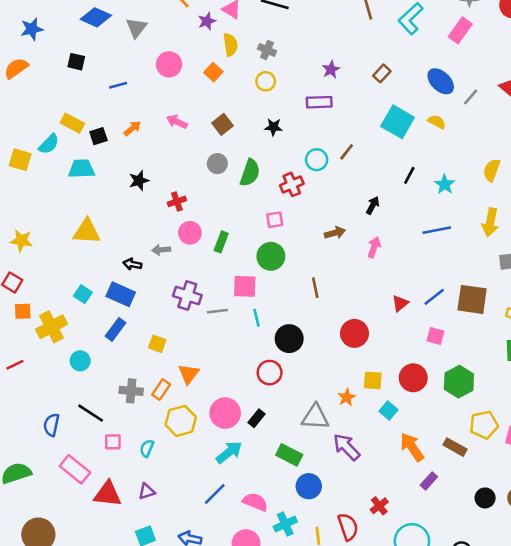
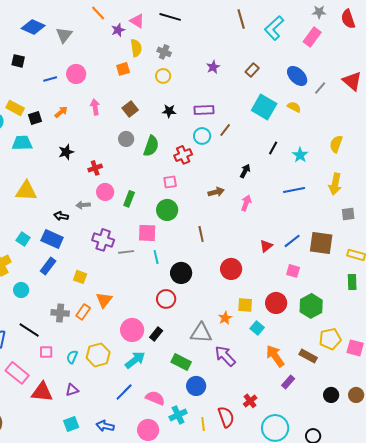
pink circle: (169, 64) -> (76, 74), moved
orange square: (213, 72) -> (123, 69), turned 32
purple rectangle: (319, 102) -> (204, 110), moved
pink arrow: (177, 122) -> (95, 107), turned 56
yellow hexagon: (181, 421) -> (98, 355), moved

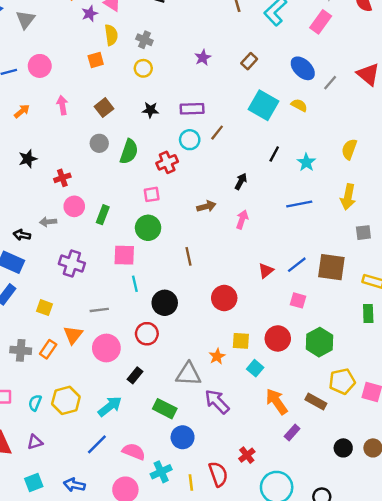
gray line: (126, 252) -> (99, 310), moved
pink circle: (132, 330) -> (106, 348), moved

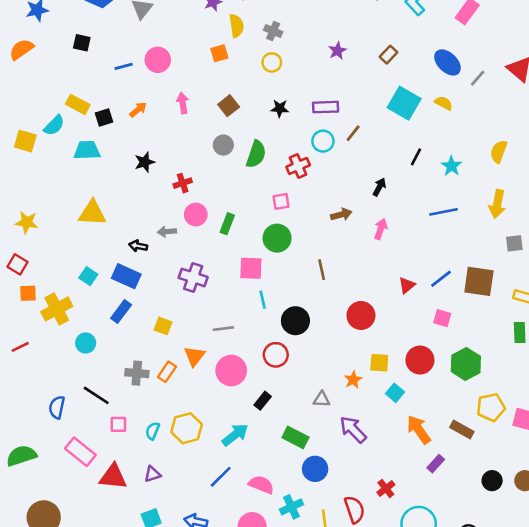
gray triangle: (189, 374) -> (322, 399), size x0.6

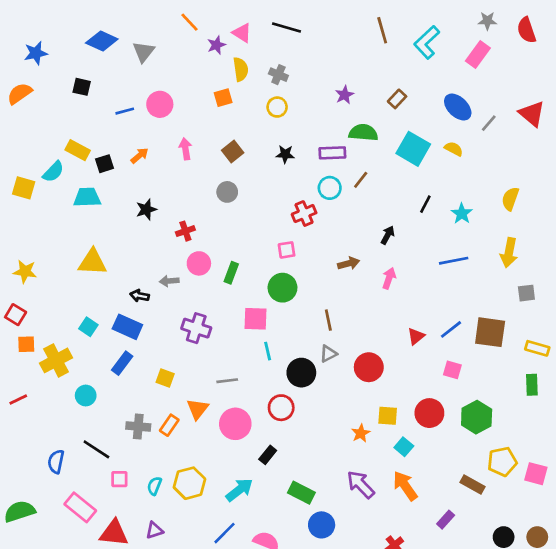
green semicircle: (256, 154) -> (363, 133), moved, turned -104
gray triangle: (322, 399) -> (328, 354), moved, turned -30
orange arrow: (419, 430) -> (405, 486), moved

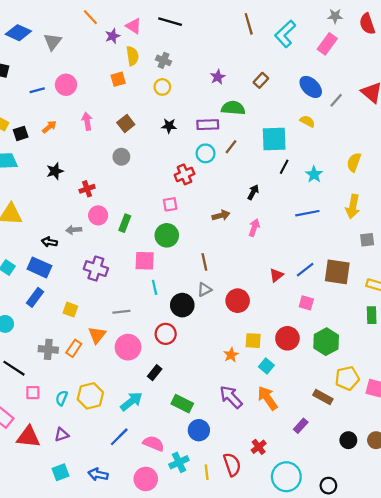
cyan square: (413, 149) -> (274, 139), moved, turned -32

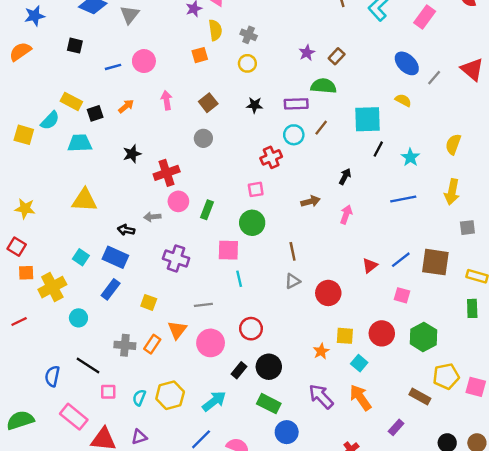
brown rectangle: (261, 80) -> (337, 56), moved
red cross: (87, 189) -> (167, 173), size x1.5
black circle: (182, 305) -> (269, 367), moved

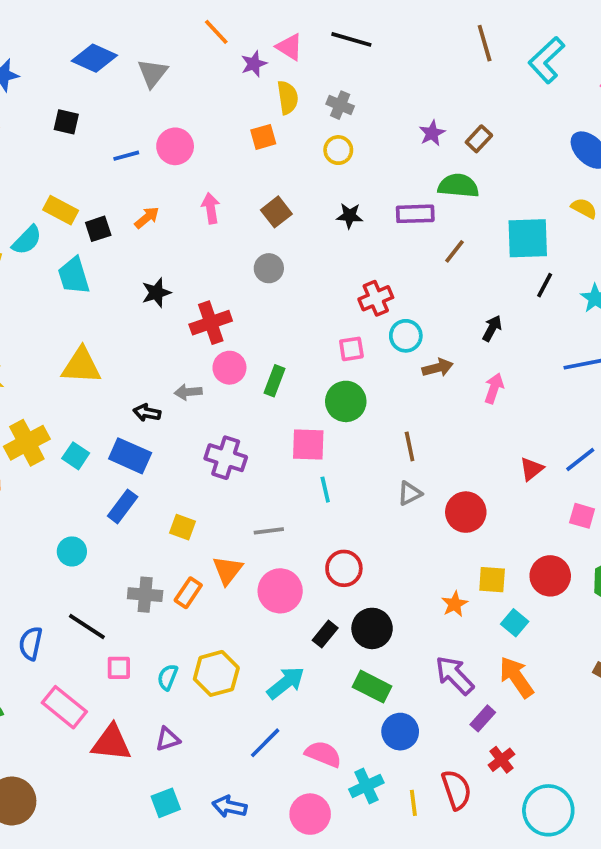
cyan circle: (294, 135) -> (406, 336), moved
cyan trapezoid: (80, 143) -> (74, 276), turned -105
yellow cross: (52, 287) -> (27, 443), moved
purple rectangle: (396, 427) -> (483, 718), moved

